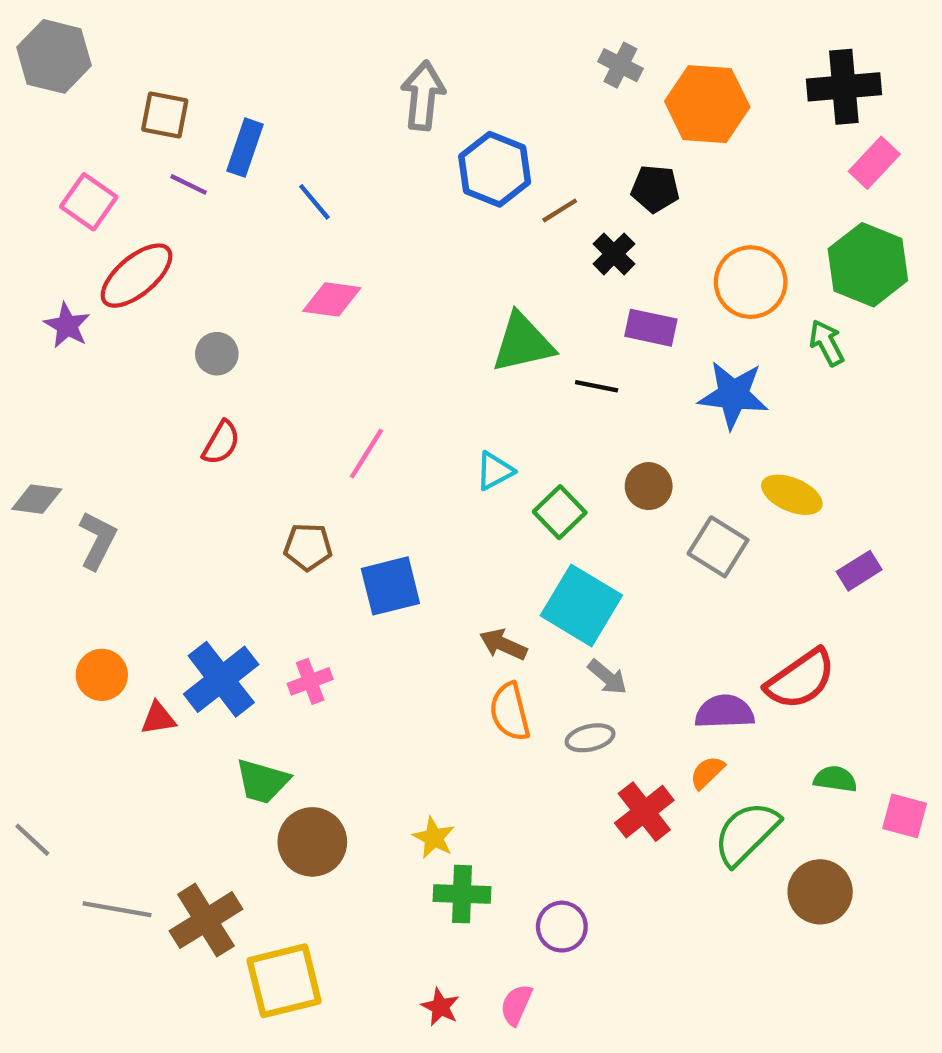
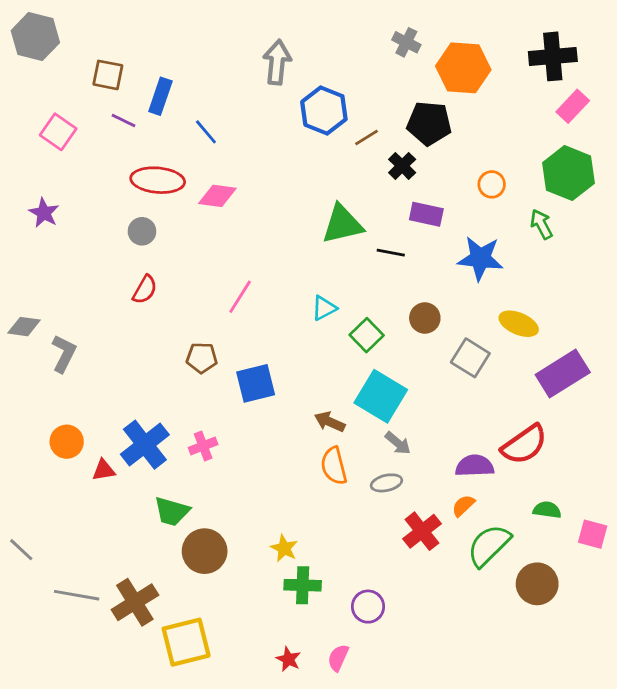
black pentagon: (655, 189) -> (429, 123), size x1.4
red ellipse: (137, 276) -> (158, 180), moved, turned 45
orange circle: (751, 282) -> (492, 184), size x0.6
purple rectangle: (859, 571) -> (563, 373), size x1.8

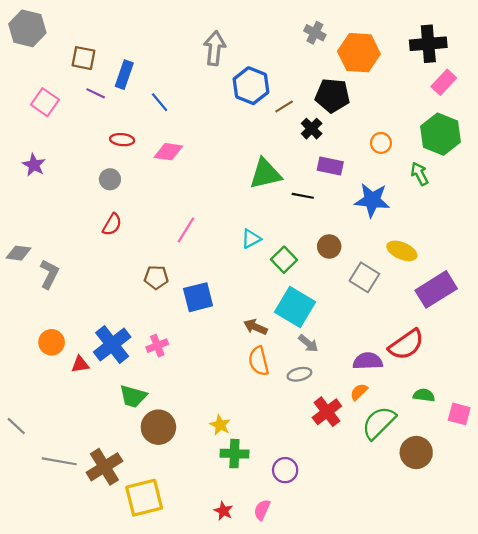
red ellipse: (158, 180) -> (122, 140), size x0.6

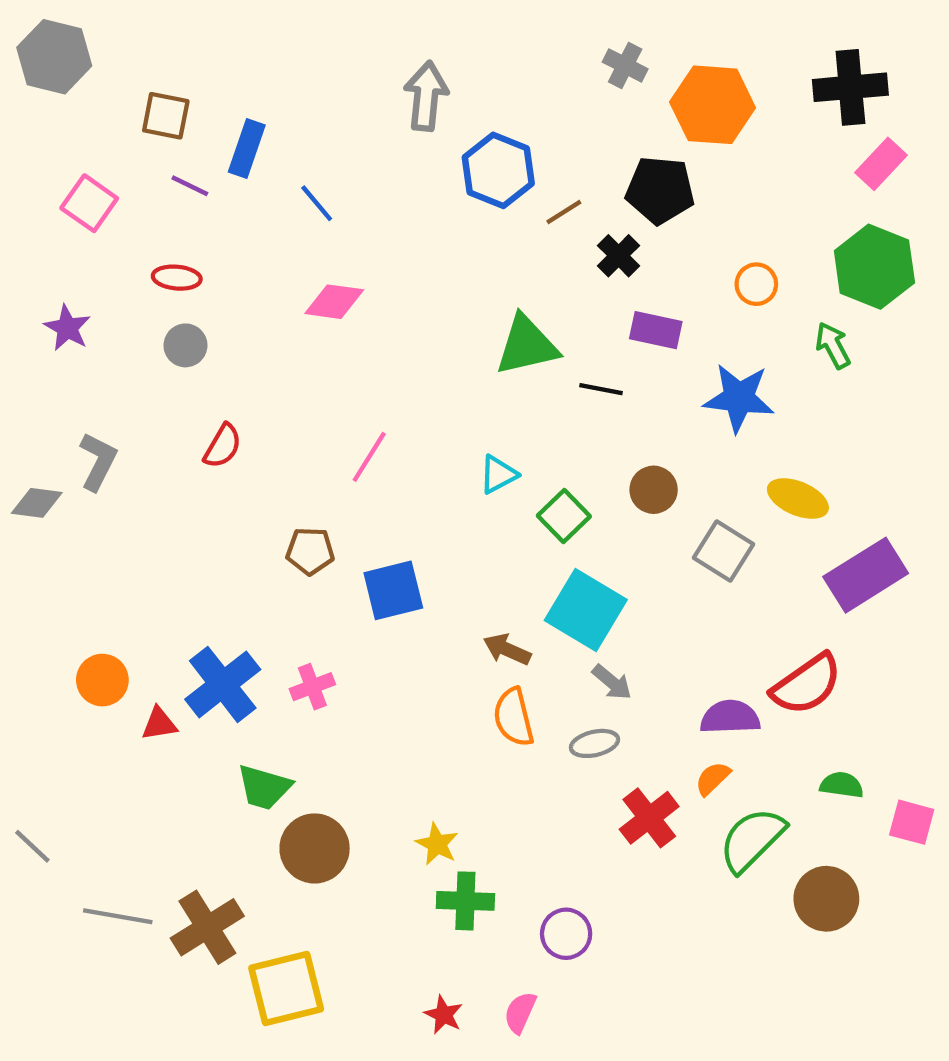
red ellipse: (122, 140) -> (177, 278), moved
gray circle: (110, 179) -> (185, 345), moved
gray L-shape: (49, 274) -> (98, 461), moved

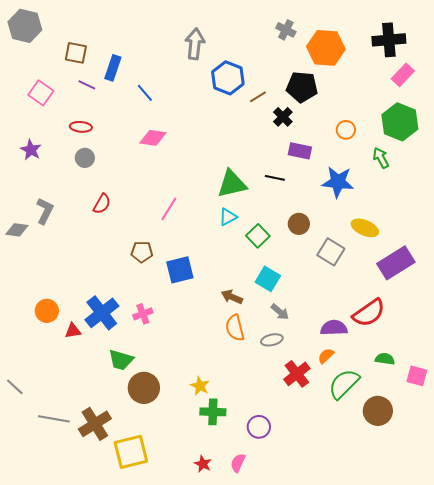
green triangle: (527, 345) -> (232, 184), moved
cyan square: (586, 610) -> (268, 279), size x0.7

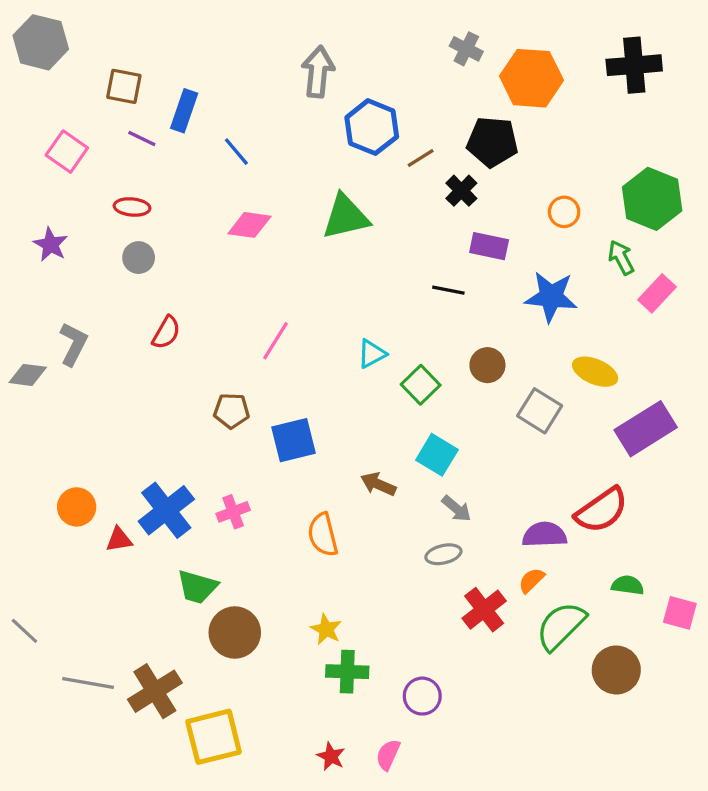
pink rectangle: (403, 75) -> (657, 293), moved
green triangle: (232, 184) -> (346, 217), moved
orange semicircle: (235, 328) -> (323, 535), moved

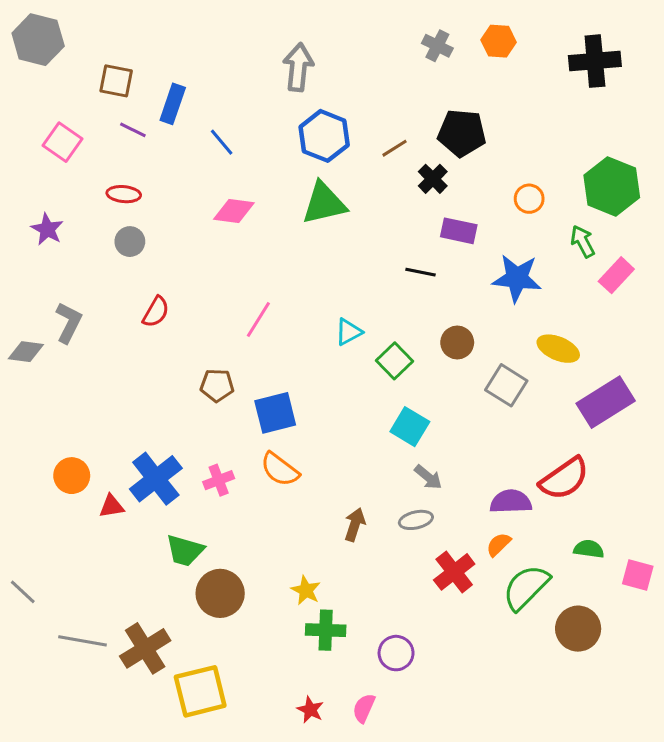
orange hexagon: (531, 78) -> (499, 41), moved, size x0.6
blue hexagon: (372, 127) -> (324, 136), moved
brown arrow: (378, 484) -> (355, 525), moved, turned 84
orange semicircle: (323, 535) -> (280, 469), moved, turned -39

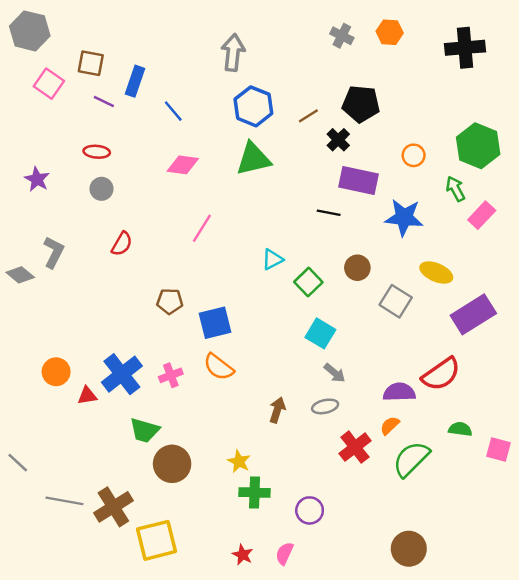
pink square: (63, 142) -> (49, 84), moved
purple rectangle: (459, 231) -> (359, 180), size x1.4
pink line: (258, 320) -> (202, 228), moved
gray diamond: (26, 352) -> (20, 275), turned 32
brown circle: (578, 629) -> (409, 549), moved

